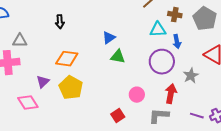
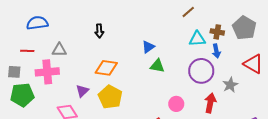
brown cross: (175, 15) -> (217, 32), moved

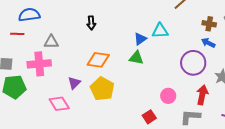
cyan triangle: (197, 39) -> (160, 31), moved
red line: (27, 51) -> (17, 34), moved
blue arrow: (216, 51) -> (208, 43), turned 128
green triangle: (157, 66) -> (136, 58), moved

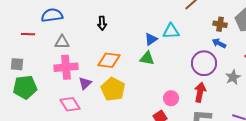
blue semicircle: (29, 15) -> (52, 15), moved
pink cross: (39, 64) -> (66, 67), moved
red arrow: (202, 95) -> (200, 92), moved
pink circle: (168, 96) -> (171, 98), moved

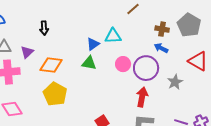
purple triangle: (85, 83) -> (27, 52), moved
pink circle: (171, 98) -> (123, 64), moved

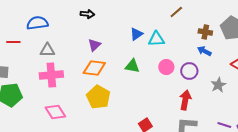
black arrow: (44, 28) -> (87, 14), moved, turned -80
blue triangle: (93, 44) -> (136, 34), moved
purple triangle: (27, 52) -> (94, 45), moved
purple circle: (146, 68) -> (189, 71), size x0.7

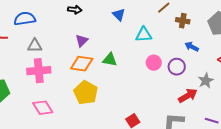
brown cross: (205, 32) -> (183, 21), moved
blue triangle: (136, 34) -> (119, 15), moved, turned -40
green triangle: (132, 66) -> (110, 60), moved
red arrow: (185, 100) -> (188, 96), moved, turned 48

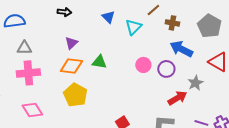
cyan triangle: (144, 35) -> (133, 27), moved, turned -42
blue arrow: (192, 47) -> (181, 49), size x1.6

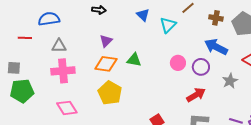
brown cross: (172, 23) -> (216, 18), moved
red arrow: (177, 98) -> (196, 95), moved

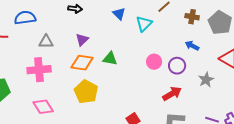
gray triangle: (59, 46) -> (46, 42), moved
blue arrow: (216, 47) -> (192, 46), size x0.6

